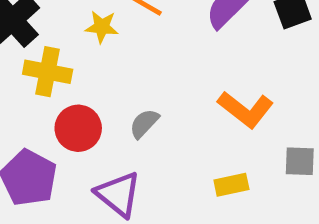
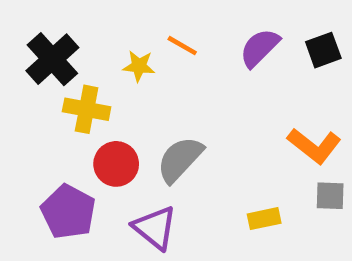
orange L-shape: (246, 109) -> (314, 146), moved
gray semicircle: (144, 124) -> (180, 159), size x1.6

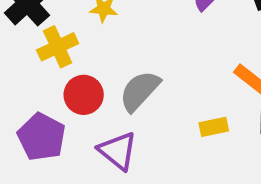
yellow cross: (87, 109) -> (58, 47), turned -36
yellow rectangle: (264, 219) -> (214, 127), moved

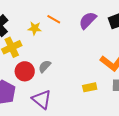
gray semicircle: (140, 91) -> (45, 66), moved, size x0.6

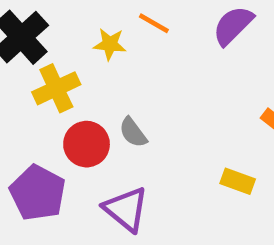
gray semicircle: (45, 66) -> (133, 132), turned -80
yellow rectangle: (90, 87) -> (238, 181), turned 32

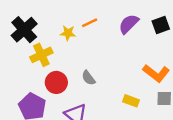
orange line: (154, 23) -> (90, 23), turned -56
gray semicircle: (133, 132) -> (88, 78), moved

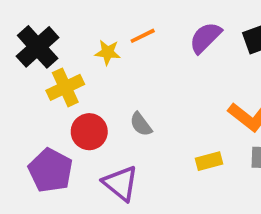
yellow rectangle: (131, 101) -> (209, 161), turned -35

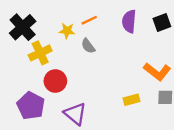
purple semicircle: (205, 38) -> (129, 21), turned -40
gray semicircle: (141, 124) -> (88, 46), moved

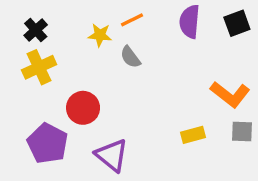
black cross: (23, 27) -> (36, 30), size x0.6
yellow cross: (40, 53) -> (39, 67), moved

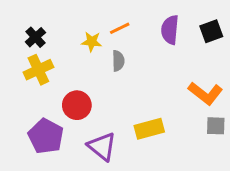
gray semicircle: (130, 57) -> (118, 61), turned -144
yellow rectangle: (193, 135) -> (149, 129), moved, size x1.4

